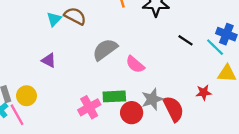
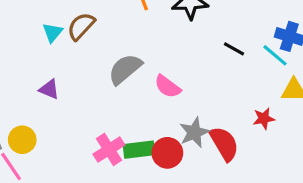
brown semicircle: (75, 16) -> (81, 26), turned -70
green rectangle: (114, 96) -> (139, 150), moved

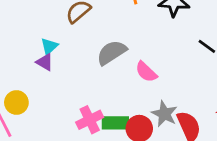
cyan triangle: (53, 32) -> (49, 46), moved
gray star: (194, 132) -> (164, 114), turned -30

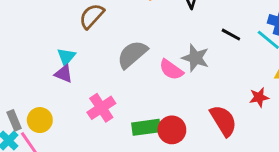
gray star: (164, 114) -> (195, 58), moved
pink cross: (90, 120) -> (101, 108), moved

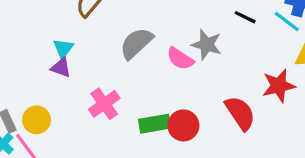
red star: (259, 97) -> (279, 86), size x1.5

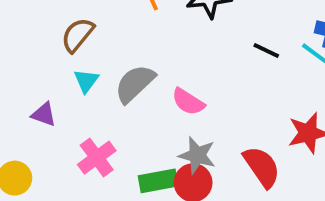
gray star: (207, 45) -> (197, 155), moved
cyan triangle: (63, 48) -> (86, 81), moved

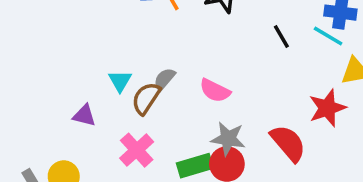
brown semicircle: (78, 35) -> (146, 98), moved
black line: (266, 50) -> (281, 37), turned 40
gray semicircle: (135, 84) -> (165, 79), size x0.6

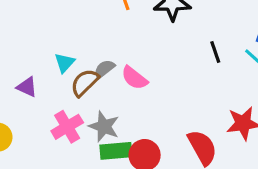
pink semicircle: (215, 91) -> (134, 78), moved
gray star: (228, 139) -> (104, 126), moved

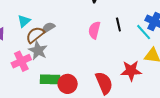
pink semicircle: (134, 78) -> (94, 30), moved, turned 60
gray star: (104, 126) -> (38, 50), moved

